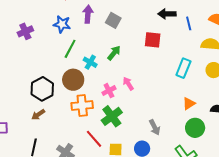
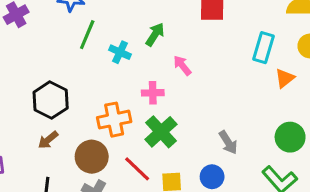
brown circle: (73, 80) -> (92, 157), moved
pink arrow: (128, 84) -> (182, 65), moved
pink cross: (109, 91) -> (153, 93), turned 32
orange triangle: (189, 104) -> (285, 78), moved

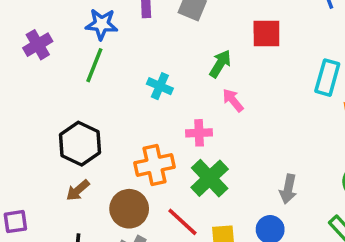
green arrow: (155, 34) -> (220, 64), moved
green line: (87, 35) -> (94, 65), moved
gray arrow: (228, 142) -> (288, 189), turned 45

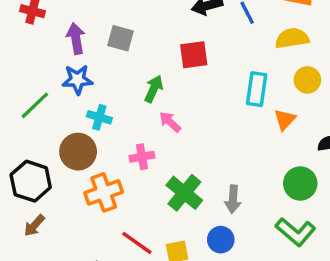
blue star: (102, 24) -> (77, 80), moved
green line: (94, 65) -> (35, 105), turned 32
green cross: (210, 178) -> (184, 193), moved
brown circle: (129, 209) -> (78, 152), moved

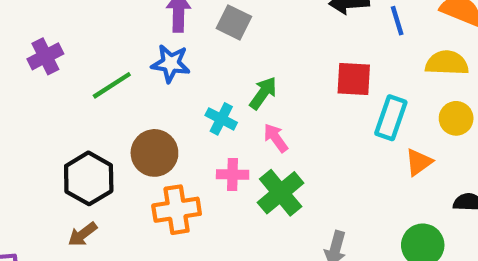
red square: (194, 55) -> (354, 79), moved
cyan cross: (99, 117) -> (221, 119), moved
green cross: (184, 193) -> (281, 193), moved

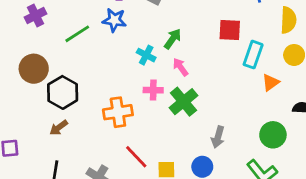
yellow semicircle: (447, 63) -> (288, 20), turned 90
brown circle: (154, 153) -> (34, 69), moved

